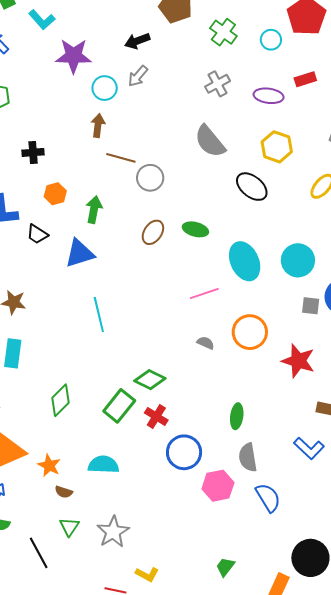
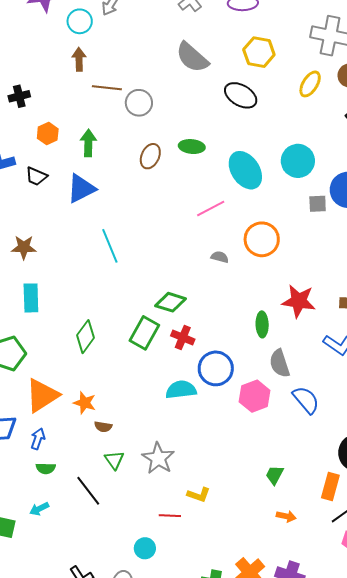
red star: (298, 361) -> (299, 301), moved
cyan semicircle: (103, 465) -> (181, 390), moved

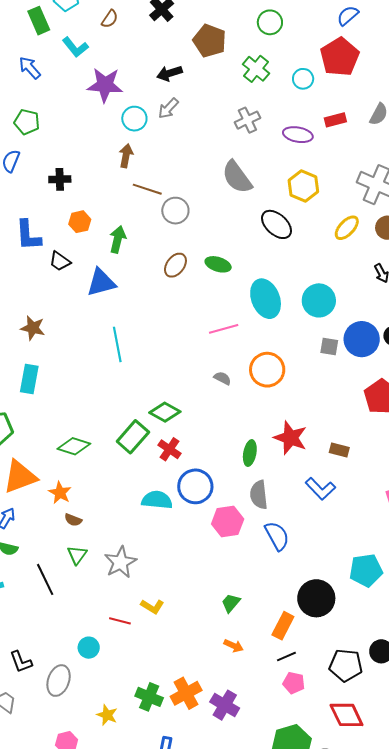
green diamond: (85, 337) -> (74, 446), moved, turned 60

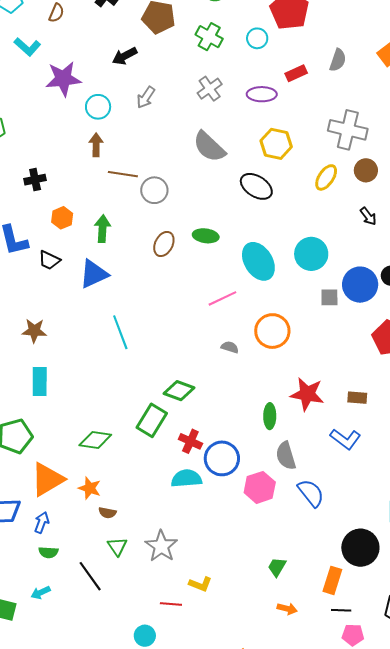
gray arrow: (168, 108) -> (146, 97), moved
red cross: (170, 449) -> (190, 441), moved
black line: (286, 657) -> (341, 610), turned 36

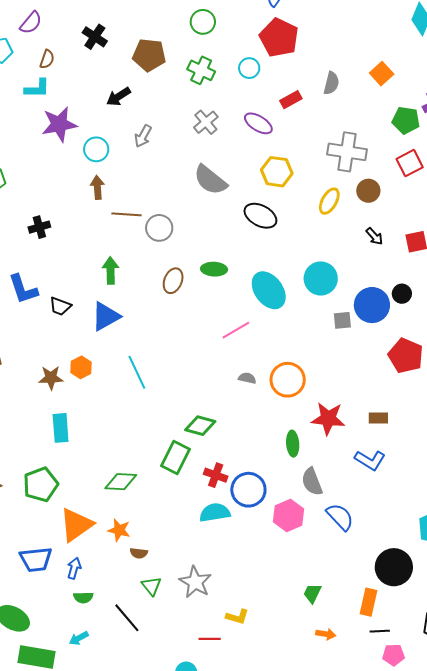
cyan L-shape: (27, 47) -> (37, 88), moved, turned -36
purple ellipse: (262, 94) -> (258, 123), turned 36
orange hexagon: (62, 218) -> (81, 367), moved
orange circle: (272, 331) -> (288, 380), moved

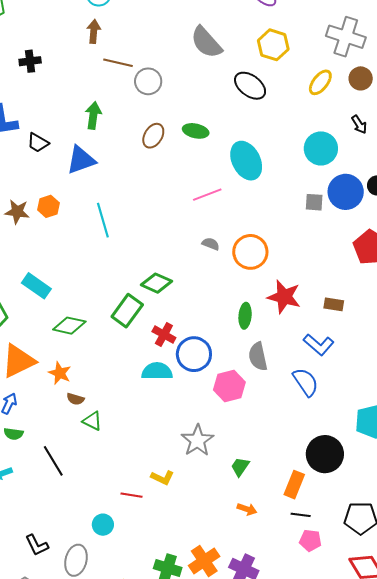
cyan circle: (321, 278) -> (321, 148), moved
cyan rectangle: (61, 428) -> (36, 286), moved, turned -60
blue semicircle: (340, 517) -> (306, 382), moved
gray star: (195, 582) -> (197, 440), moved
green triangle: (151, 586) -> (92, 421), moved, turned -35

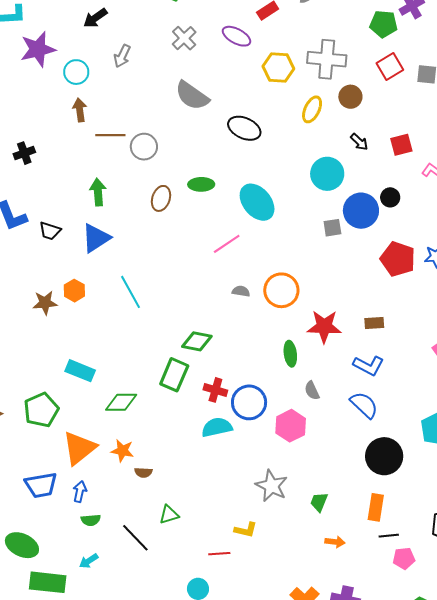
yellow hexagon: (273, 45) -> (278, 68), moved
gray semicircle: (258, 356) -> (312, 391), size x0.7
green triangle: (92, 421) -> (169, 515), moved, turned -30
black circle: (325, 454) -> (384, 456), moved

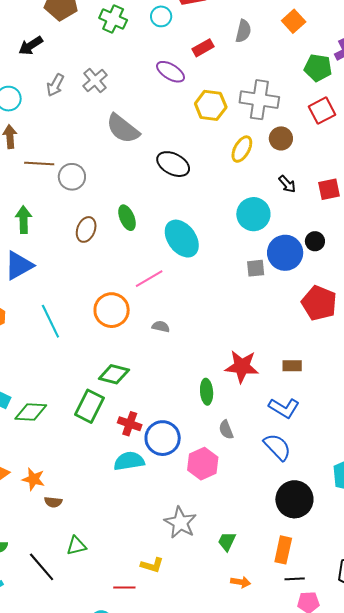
gray cross: (184, 38) -> (95, 80), moved
green ellipse: (201, 184) -> (127, 218), turned 65
orange circle: (281, 290) -> (112, 310), moved
green diamond: (121, 402) -> (31, 412), moved

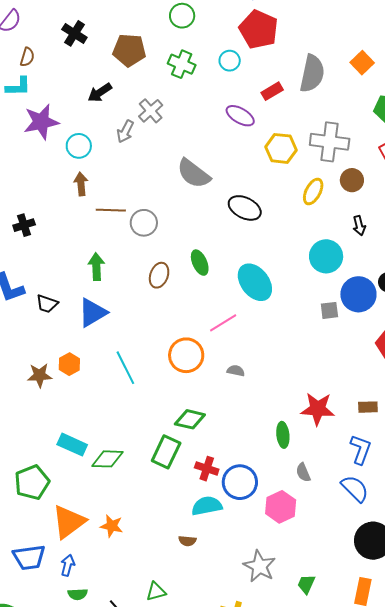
gray semicircle: (243, 31) -> (312, 74), size x1.6
gray cross: (95, 80) -> (151, 111), moved
black arrow: (287, 184) -> (359, 226), turned 30
blue L-shape: (284, 408) -> (361, 449), turned -100
brown semicircle: (53, 502) -> (187, 541), moved

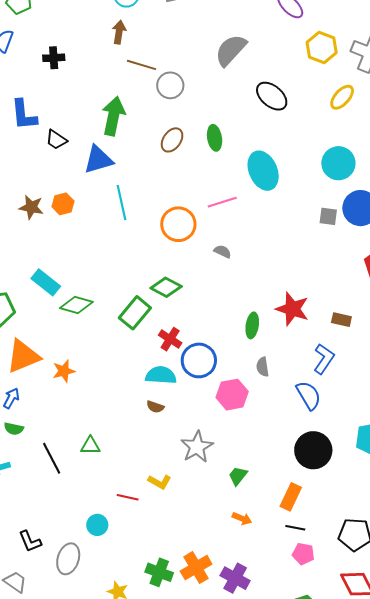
gray semicircle: (194, 174) -> (231, 50), turned 81
green arrow: (96, 267) -> (113, 116), size x1.4
cyan line: (125, 368) -> (121, 203), moved
orange star: (112, 526) -> (64, 371), turned 30
brown semicircle: (187, 541) -> (155, 407), moved

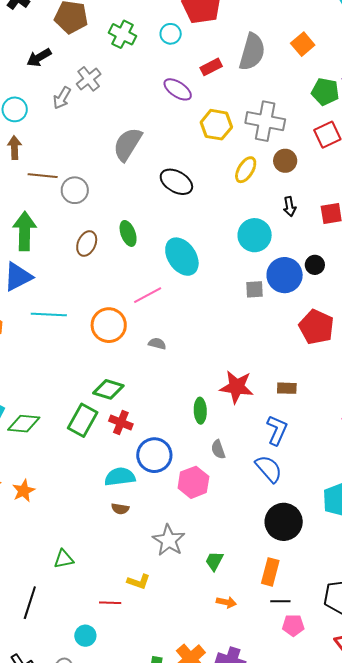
cyan line: (121, 203) -> (49, 314), turned -64
red cross: (170, 339) -> (121, 422), moved
black line: (52, 458) -> (30, 603), moved, turned 56

